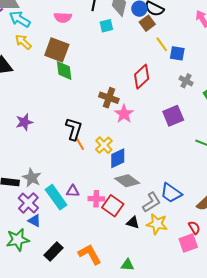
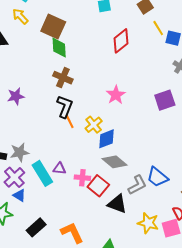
red diamond: (142, 77) -> (121, 41), moved
brown cross: (109, 98) -> (63, 78), moved
gray star: (32, 178) -> (20, 152), turned 30
black triangle: (133, 222) -> (117, 204), size x1.5
yellow star: (157, 224) -> (148, 223), moved

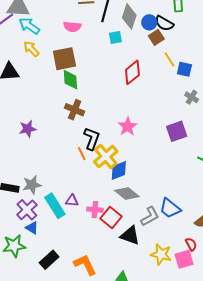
brown square: (53, 27) -> (64, 59), turned -35
black L-shape: (65, 107) -> (92, 139), moved
yellow cross: (94, 125) -> (106, 157), size x1.4

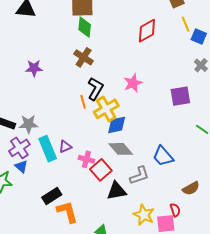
purple triangle: (72, 201) -> (65, 147), turned -40
blue trapezoid: (170, 208) -> (163, 156), moved
black triangle: (130, 235) -> (117, 191), turned -40
black rectangle: (49, 260) -> (52, 196), moved

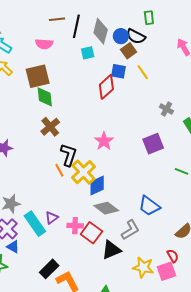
blue square: (199, 36) -> (119, 71), moved
brown cross: (84, 57) -> (50, 127), turned 30

